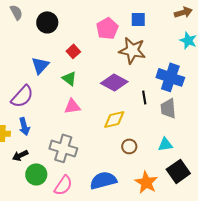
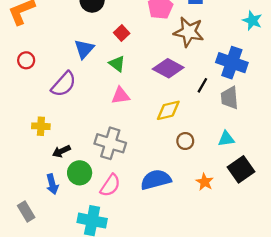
black line: (144, 97) -> (202, 85), turned 40
blue arrow: (24, 126) -> (52, 184), moved
orange star: (146, 182) -> (205, 182), size x0.7

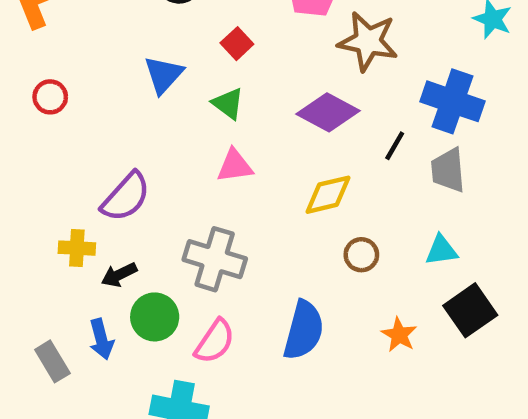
purple semicircle: (64, 84) -> (126, 197), moved
yellow cross: (41, 126) -> (77, 248), moved
blue semicircle: (156, 180) -> (304, 330), turned 120
gray rectangle: (26, 211) -> (52, 361), moved

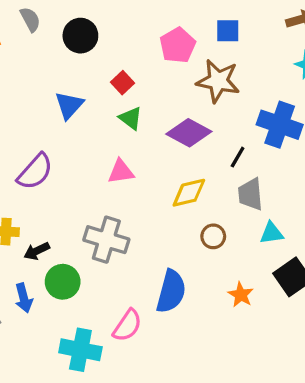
green triangle: (228, 104) -> (131, 118), moved
gray trapezoid: (448, 170) -> (250, 194), moved
purple semicircle: (126, 197) -> (35, 172), moved
pink semicircle: (215, 341) -> (127, 325), moved

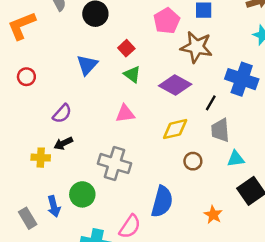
purple semicircle: (35, 172) -> (62, 114), size x0.7
black arrow: (37, 251) -> (63, 143), moved
orange star: (241, 295) -> (213, 215), moved

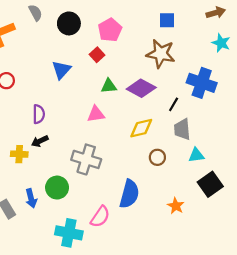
pink pentagon: (167, 21) -> (110, 30), moved
green triangle: (132, 74) -> (109, 86), moved, turned -42
purple semicircle: (62, 114) -> (39, 114), turned -42

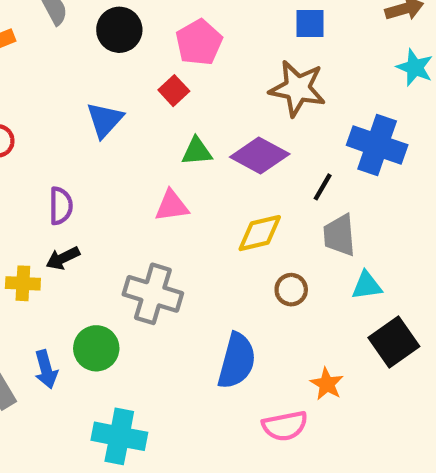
pink semicircle: (100, 217) -> (285, 426), moved, turned 45

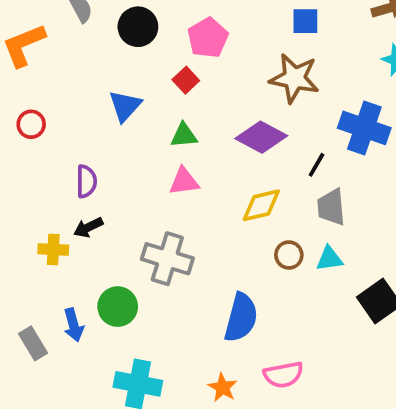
green triangle: (197, 151) -> (184, 135), moved
cyan triangle: (367, 285) -> (329, 259), moved
orange star: (327, 384) -> (223, 388), moved

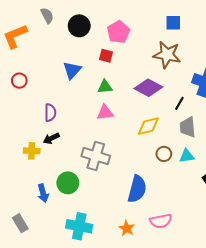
red square: (186, 80) -> (106, 56), turned -32
gray rectangle: (33, 343) -> (20, 223), moved

